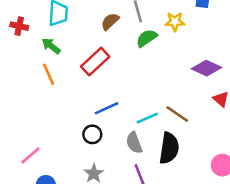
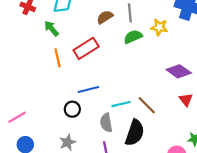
orange line: (49, 74) -> (58, 58), moved

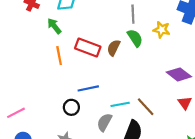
brown semicircle: (105, 17) -> (114, 48), moved, turned -35
green semicircle: (133, 37) -> (135, 38), turned 78
red rectangle: (86, 48) -> (88, 47), turned 50
gray semicircle: (106, 123) -> (104, 122), turned 36

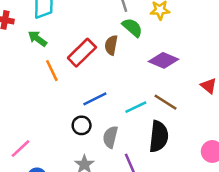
red rectangle: (88, 47) -> (82, 53), turned -50
purple diamond: (179, 74) -> (164, 60), moved
gray semicircle: (104, 122) -> (110, 137), moved

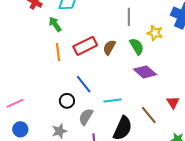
green semicircle: (132, 27) -> (137, 46), moved
blue line: (95, 99) -> (84, 84), turned 60
brown line: (166, 102) -> (149, 115), moved

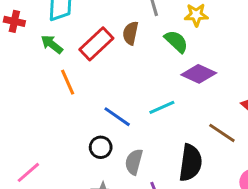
red rectangle: (85, 46) -> (96, 44), moved
brown semicircle: (109, 47) -> (130, 33), moved
cyan line: (113, 100) -> (162, 107), moved

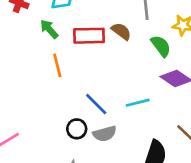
brown semicircle: (130, 33) -> (121, 31), turned 105
red rectangle: (96, 44) -> (89, 36), turned 32
gray semicircle: (134, 162) -> (105, 134), moved, turned -130

